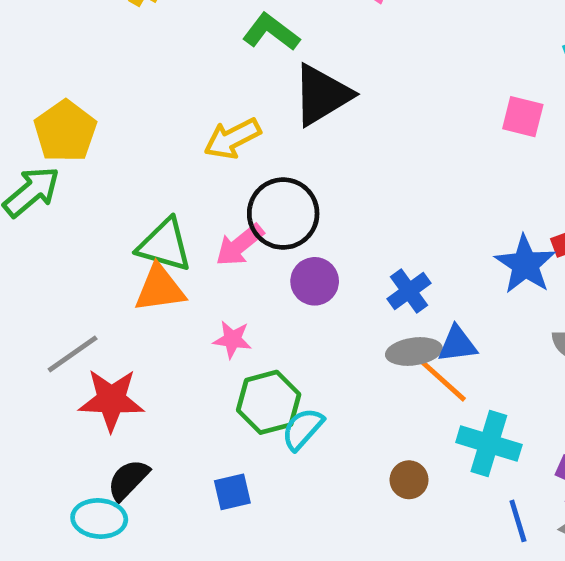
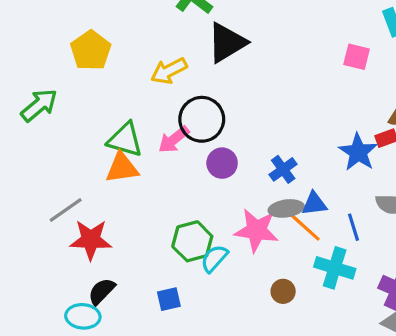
yellow pentagon: (65, 131) -> (91, 50), moved
pink star: (232, 339) -> (256, 230), moved, size x1.8
blue line: (518, 521) -> (353, 227), moved

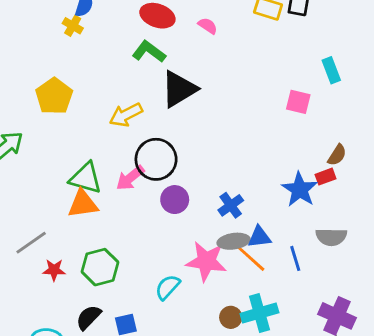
red star: (91, 240) -> (54, 270), size x0.6
green hexagon: (192, 241) -> (100, 267), moved
cyan cross: (335, 268) -> (259, 313), moved, turned -33
black semicircle: (102, 291) -> (89, 317), moved

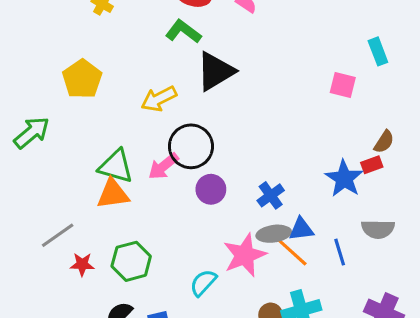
pink star: (206, 261) -> (245, 255), turned -30

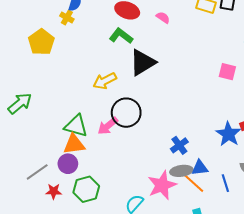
yellow pentagon: (82, 79) -> (41, 42), moved
purple circle: (211, 189) -> (68, 164), moved

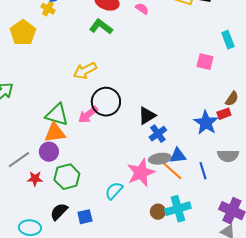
black triangle: (143, 62) -> (147, 116), moved, size x0.7

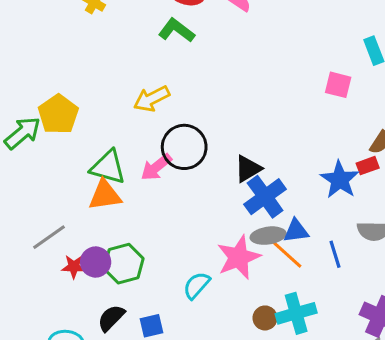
yellow pentagon: (23, 33) -> (58, 114), moved
blue cross: (158, 134) -> (265, 197), size x1.5
purple circle: (49, 152) -> (96, 262), moved

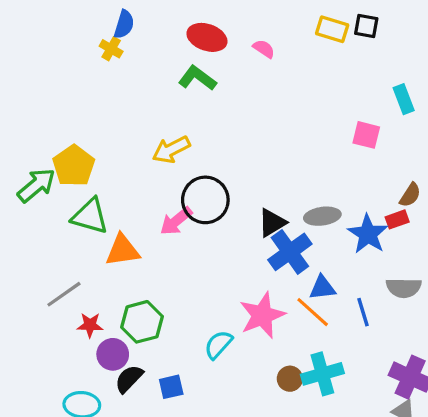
green triangle: (108, 167) -> (90, 216), moved
gray ellipse: (268, 236) -> (322, 216), moved
purple circle: (96, 262) -> (113, 354), moved

